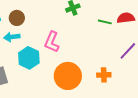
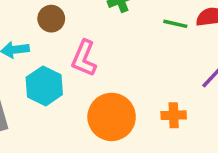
brown circle: (17, 18) -> (51, 19), moved

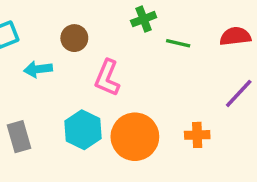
green line: (175, 24) -> (178, 43), moved
cyan hexagon: (44, 86) -> (83, 130), moved

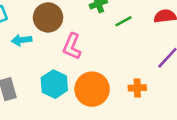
brown circle: (74, 38) -> (48, 17), size x1.5
green line: (178, 43) -> (123, 21), turned -42

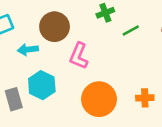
cyan hexagon: (54, 84) -> (42, 85), moved

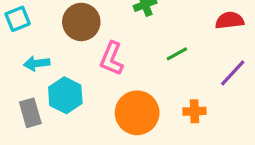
green line: (131, 31) -> (177, 54), moved
cyan arrow: (28, 50) -> (37, 63), moved

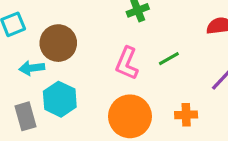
brown circle: (81, 22) -> (58, 43), moved
pink L-shape: (112, 59) -> (127, 63), moved

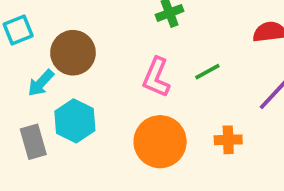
cyan arrow: (32, 68) -> (41, 83), turned -40

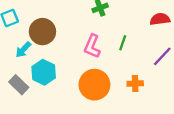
green line: (207, 72) -> (123, 43), turned -42
gray rectangle: (33, 142) -> (19, 85), turned -30

